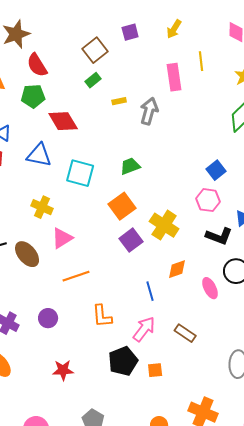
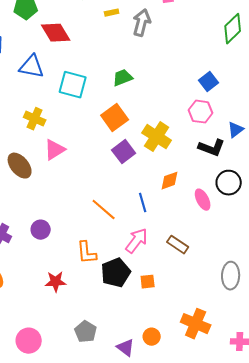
orange line: (76, 276) -> (104, 210), moved, turned 60
orange L-shape: (102, 316) -> (87, 253), moved

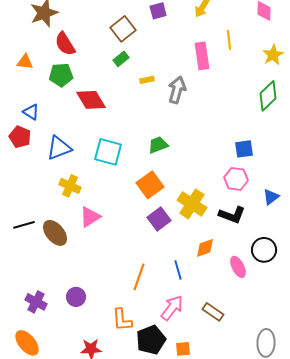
blue triangle: (32, 67) -> (59, 148), moved, turned -32
blue square: (209, 82) -> (244, 149), turned 30
black L-shape: (212, 148) -> (232, 215), moved
orange line: (104, 210) -> (139, 277), turned 68

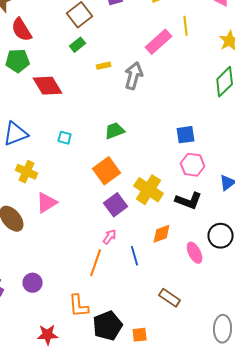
pink rectangle: (202, 56) -> (159, 42), turned 56
blue square: (244, 149) -> (186, 135), moved
cyan square: (108, 152) -> (65, 138), size x0.5
pink arrow: (172, 308) -> (110, 237), moved, size x0.6

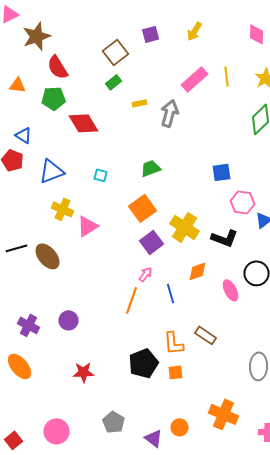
yellow line: (186, 26) -> (226, 76), moved
pink hexagon: (193, 165) -> (242, 202), moved
pink triangle: (47, 203) -> (88, 226), moved
orange L-shape: (79, 306) -> (174, 343), moved

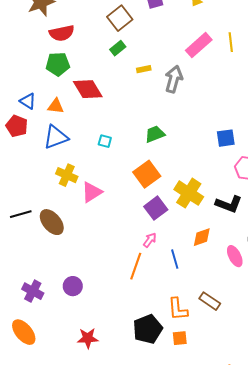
red semicircle: (58, 67) -> (62, 33), turned -70
orange triangle: (18, 85) -> (56, 106), moved

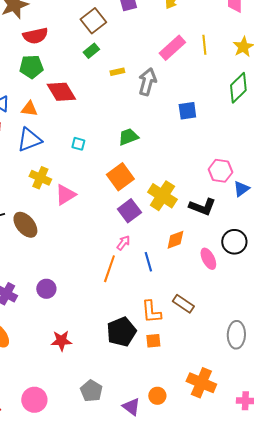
blue square: (226, 138) -> (187, 111), moved

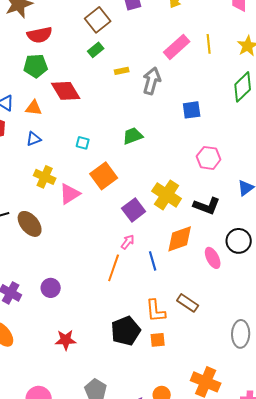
blue triangle: (29, 140) -> (34, 139), size x0.6
pink hexagon: (220, 171) -> (209, 158), moved
orange square: (120, 177) -> (104, 176), moved
orange diamond: (175, 240) -> (180, 239), size x1.4

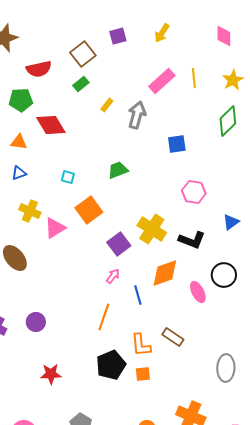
red semicircle: (40, 35) -> (39, 69), moved
yellow rectangle: (122, 71) -> (107, 105), turned -40
orange line: (114, 268) -> (104, 317), moved

